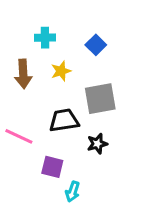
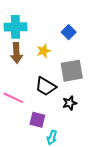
cyan cross: (45, 38) -> (15, 27), moved, size x1.5
black trapezoid: (64, 120) -> (46, 86), turned -140

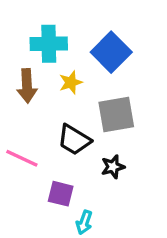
cyan cross: (15, 27) -> (49, 44), moved
blue square: (69, 32) -> (111, 52), size x1.6

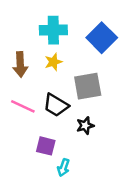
cyan cross: (49, 44) -> (53, 30), moved
blue square: (111, 52) -> (102, 38), moved
pink line: (22, 158) -> (23, 106), moved

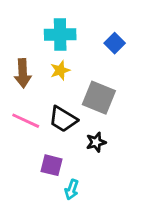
blue square: (102, 38) -> (115, 43), size x0.6
gray square: (88, 86) -> (99, 98), turned 32

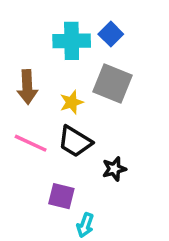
blue square: (115, 43) -> (111, 34), moved
yellow star: (60, 70) -> (72, 102), moved
gray square: (99, 98) -> (113, 84), moved

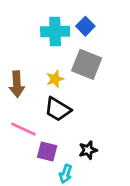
brown arrow: (27, 87) -> (17, 84), moved
pink line: (31, 143) -> (23, 129), moved
black star: (114, 169) -> (88, 150), moved

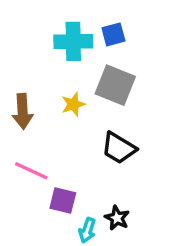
blue square: (85, 26) -> (113, 34), turned 30
black trapezoid: (58, 109) -> (119, 148), moved
black star: (88, 150) -> (117, 218), moved, turned -30

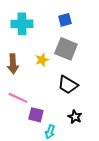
cyan cross: (73, 41) -> (22, 24), moved
black star: (117, 218) -> (75, 117), moved

